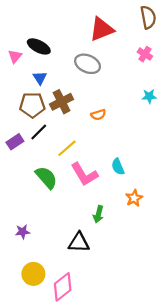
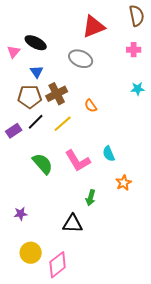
pink cross: (145, 54) -> (134, 50), turned -32
orange semicircle: (98, 115) -> (91, 106), turned 72
yellow line: (67, 148) -> (63, 124), moved

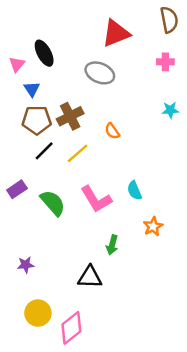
black ellipse: (36, 43) -> (44, 53), turned 35
blue triangle: (37, 72) -> (32, 89), moved
purple rectangle: (14, 131) -> (17, 189), moved

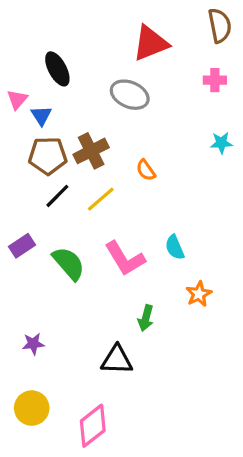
pink triangle: (17, 64) -> (17, 99), moved
yellow circle: (38, 313) -> (32, 408), moved

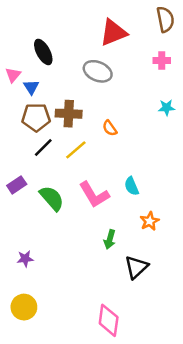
brown cross: (91, 151) -> (69, 114), turned 30
black triangle: (117, 360) -> (136, 267), moved, turned -45
pink diamond: (93, 426) -> (109, 320), moved, turned -44

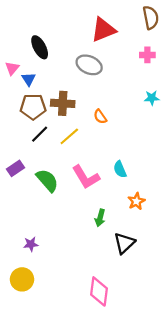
purple star: (25, 259) -> (31, 244), moved

